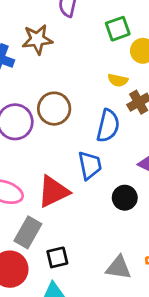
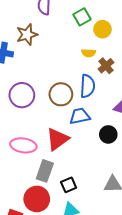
brown circle: (54, 109) -> (61, 94), moved
blue trapezoid: (90, 165) -> (80, 116), turned -80

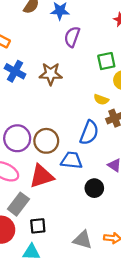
brown star: (27, 35) -> (51, 74), moved
brown circle: (61, 94) -> (46, 141), moved
purple circle: (22, 95) -> (17, 138), moved

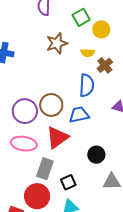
brown star: (51, 74) -> (57, 43), moved
black circle: (94, 188) -> (96, 155), moved

